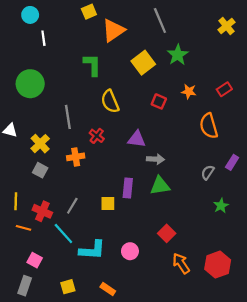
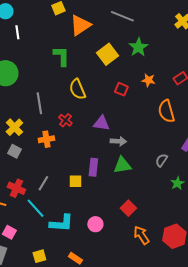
gray line: (160, 20) -> (122, 16), turned -45
gray semicircle: (208, 172) -> (161, 160), moved

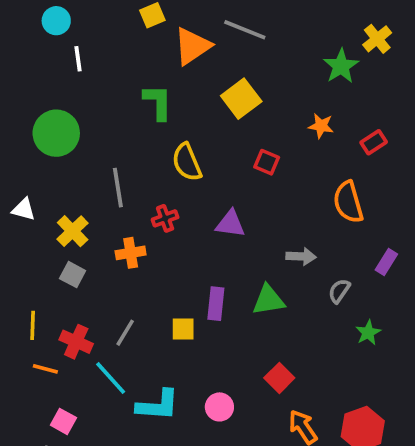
gray line: (122, 16) -> (245, 30), moved
green star: (138, 47) -> (341, 66), moved
orange star: (148, 80) -> (321, 126), moved
red cross: (65, 120) -> (165, 218), turned 32
gray arrow: (118, 141) -> (301, 256), moved

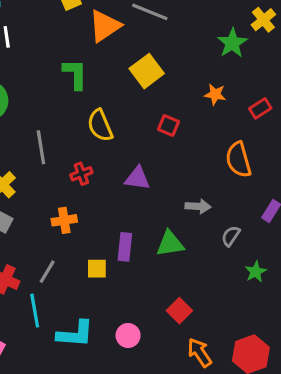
orange cross: (131, 253) -> (64, 220), moved
cyan line: (111, 378) -> (35, 311), turned 32

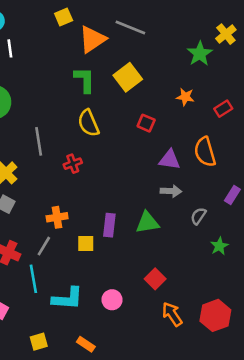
green L-shape: (75, 74) -> (85, 80), moved
purple triangle: (137, 178) -> (170, 160), moved
orange cross: (64, 220) -> (57, 217), moved

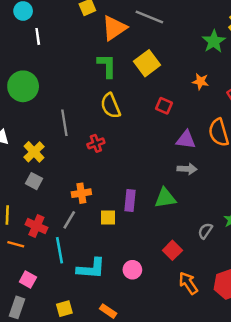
gray semicircle: (198, 216) -> (205, 231), moved

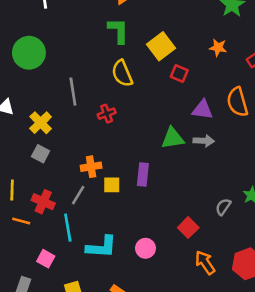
yellow square: (147, 63) -> (161, 46), moved
green triangle: (165, 198) -> (173, 138), moved
yellow square: (108, 218) -> (112, 185), moved
pink square: (28, 279) -> (46, 259), moved

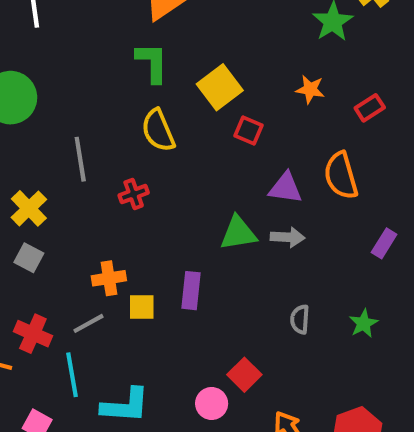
gray line: (78, 195) -> (88, 323), turned 30
gray semicircle: (223, 207) -> (300, 319), moved, turned -30
red square: (188, 228) -> (244, 375), moved
pink circle: (145, 248) -> (212, 403), moved

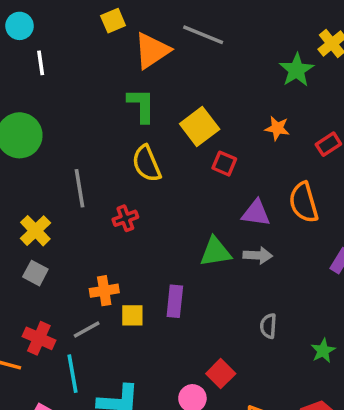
green star: (364, 323) -> (323, 351), moved

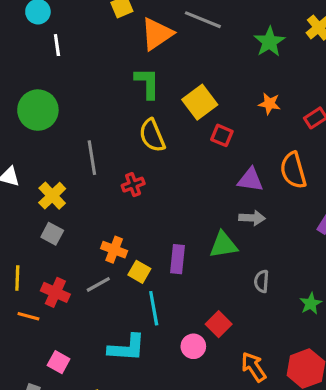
green star: (297, 70) -> (269, 42), moved
green triangle: (215, 252) -> (223, 245), moved
orange cross: (104, 291) -> (114, 250), turned 30
yellow square: (132, 315) -> (139, 272), turned 30
cyan line: (72, 374) -> (154, 308), moved

